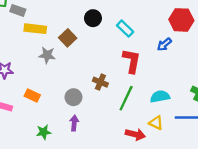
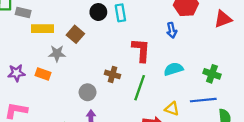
cyan rectangle: (125, 29) -> (120, 13), moved, turned 42
blue arrow: (164, 44) -> (172, 30), turned -56
orange rectangle: (32, 96) -> (43, 74), moved
cyan semicircle: (160, 96) -> (173, 69), moved

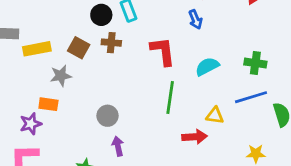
purple star: (16, 73) -> (31, 124), moved
brown cross: (113, 74) -> (111, 43), moved

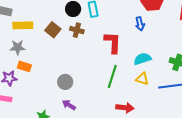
gray star: (61, 76) -> (18, 47), moved
yellow triangle: (215, 115) -> (142, 79), moved
purple arrow: (118, 146) -> (69, 105), turned -56

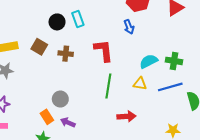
brown cross: (77, 30) -> (66, 54), moved
cyan semicircle: (142, 59) -> (149, 61), moved
orange rectangle: (24, 66) -> (47, 117), moved, turned 48

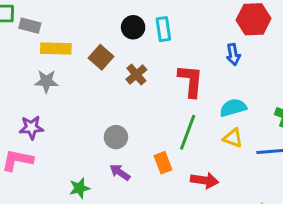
brown cross: (66, 54) -> (136, 75), turned 32
cyan semicircle: (149, 61) -> (233, 108), moved
orange rectangle: (47, 117) -> (163, 163), moved

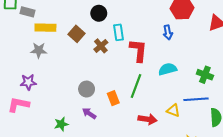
cyan rectangle: (163, 29) -> (119, 32), moved
yellow triangle: (233, 138) -> (173, 110), moved
orange rectangle: (163, 163) -> (113, 98), moved

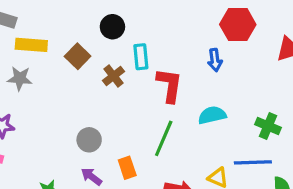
orange rectangle: (113, 98) -> (127, 168), moved

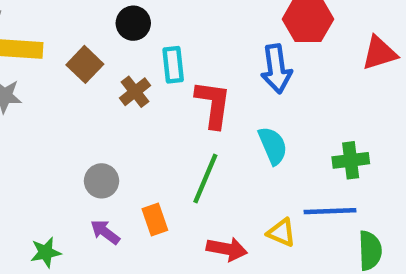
blue arrow: (215, 60) -> (276, 69), size x1.5
cyan semicircle: (212, 115) -> (273, 146), turned 80
green cross: (268, 126) -> (351, 160), turned -30

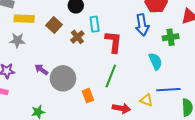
cyan semicircle: (273, 146) -> (155, 61), moved
green cross: (351, 160) -> (171, 37), moved
gray circle: (102, 181) -> (63, 78), size x1.6
purple arrow: (105, 232) -> (41, 70), moved

